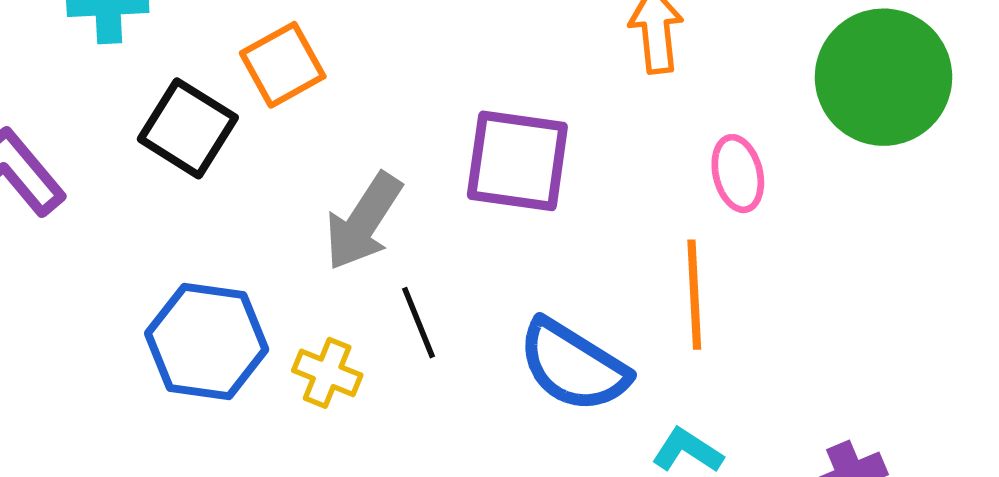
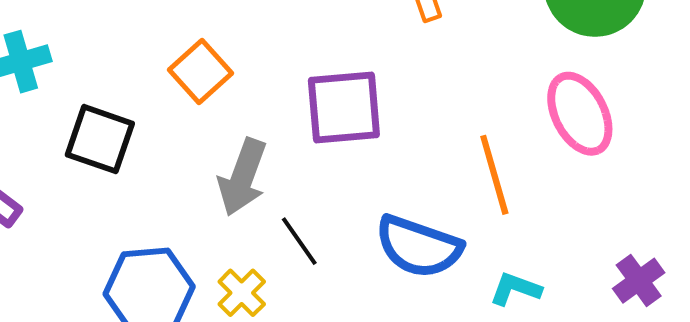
orange square: (283, 65) -> (201, 72), moved
pink ellipse: (738, 174) -> (580, 114), moved, size x1.5
yellow cross: (327, 373) -> (242, 293), turned 36

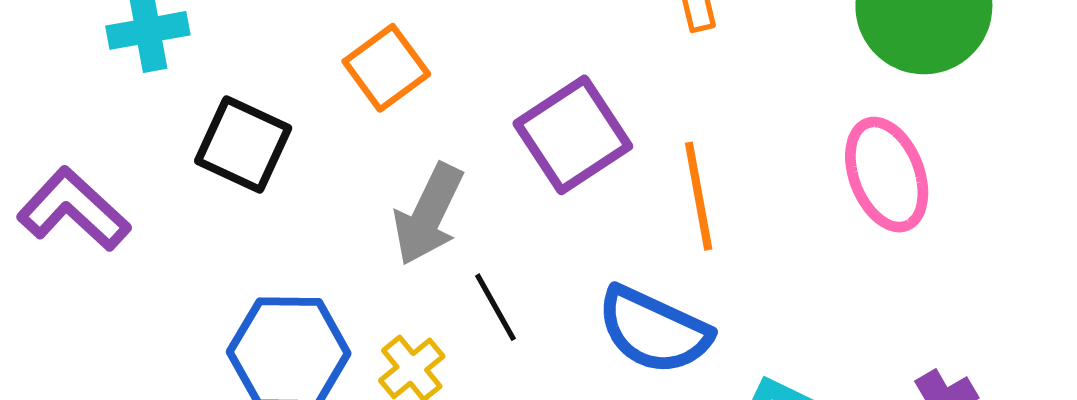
purple square: (344, 108) -> (573, 135), turned -34
orange line: (494, 175) -> (699, 196), moved

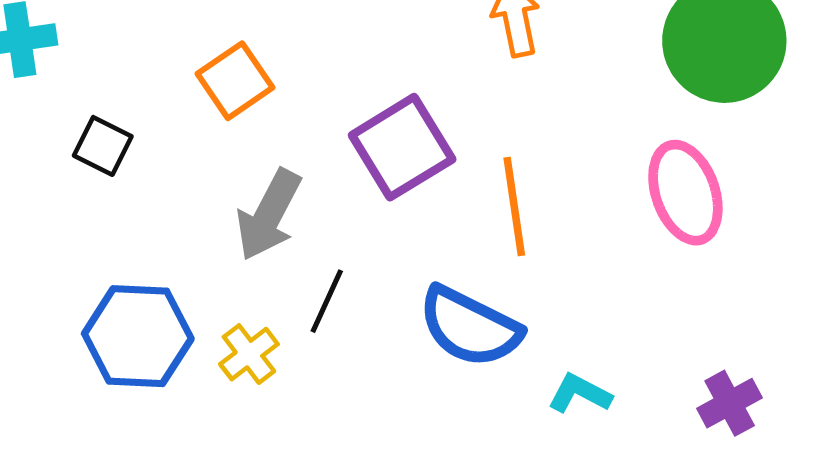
black square: (243, 145) -> (103, 146), size x0.7
black line: (495, 307) -> (327, 301), turned 52

